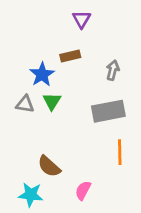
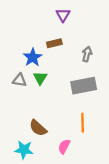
orange line: (120, 152) -> (83, 123), moved

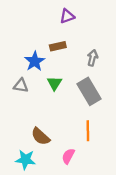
purple triangle: (63, 15) -> (67, 16), turned 40
green triangle: (40, 78) -> (54, 83), moved
gray rectangle: (84, 86) -> (89, 91), turned 70

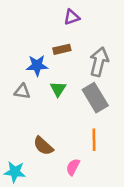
gray arrow: (93, 58) -> (99, 62), size x1.6
blue star: (35, 61) -> (37, 65), turned 30
cyan star: (25, 160) -> (15, 172), moved

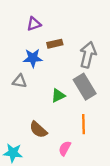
purple triangle: (72, 17) -> (34, 24), moved
green triangle: (58, 89) -> (58, 95), moved, turned 32

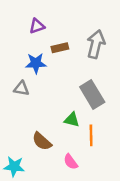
gray arrow: (88, 55) -> (96, 44), moved
green triangle: (58, 95) -> (72, 120), moved, turned 40
pink semicircle: (65, 148) -> (71, 162), turned -64

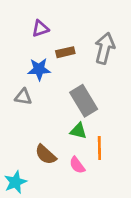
gray rectangle: (92, 94) -> (84, 101), moved
pink semicircle: (71, 162) -> (77, 165), moved
cyan star: (14, 167) -> (15, 182), turned -30

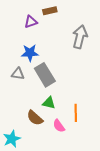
brown rectangle: (65, 52) -> (50, 11), moved
gray rectangle: (84, 101) -> (45, 75), moved
green triangle: (78, 131) -> (49, 103), moved

